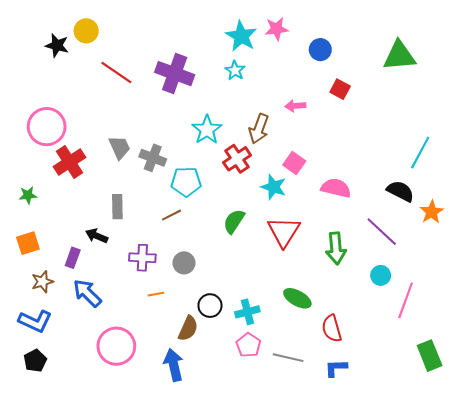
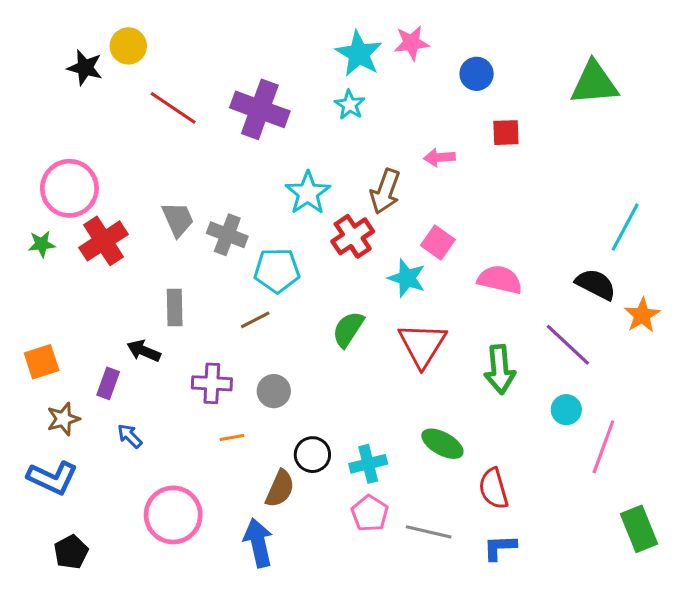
red square: (340, 89) -> (506, 133), turned -30
green star: (28, 195) -> (42, 244), moved
blue arrow: (87, 293) -> (130, 436), size x0.6
black pentagon: (35, 361) -> (71, 552), moved

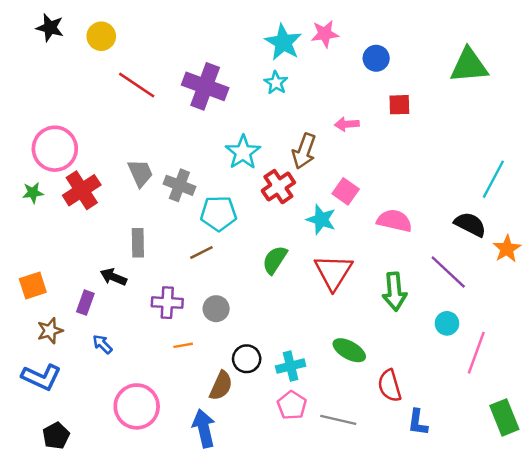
black star: (85, 68) -> (50, 28), moved
blue L-shape: (500, 547) -> (418, 422), moved, turned -80

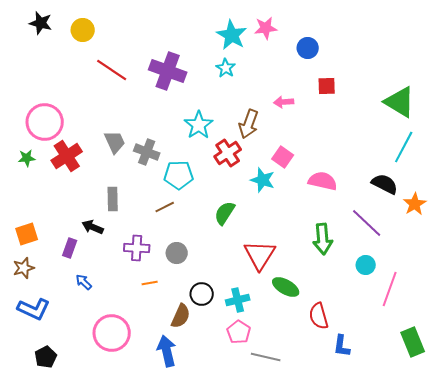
green triangle: (469, 66) -> (400, 102), moved, turned 36
red triangle: (333, 272) -> (260, 255), moved
brown star: (50, 331) -> (24, 268), moved
gray line: (338, 420) -> (266, 357), moved

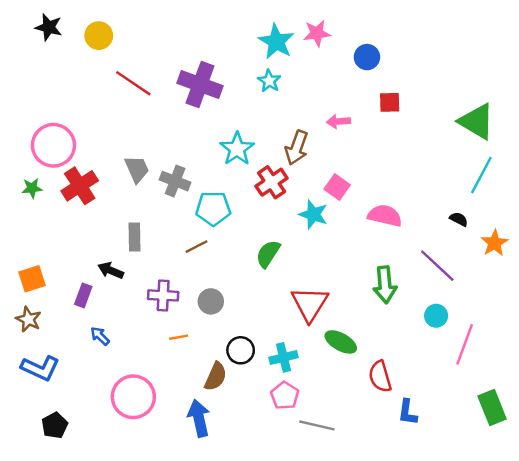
black semicircle: (385, 184) -> (459, 219), size x0.6
brown star: (24, 268) -> (28, 319), turned -30

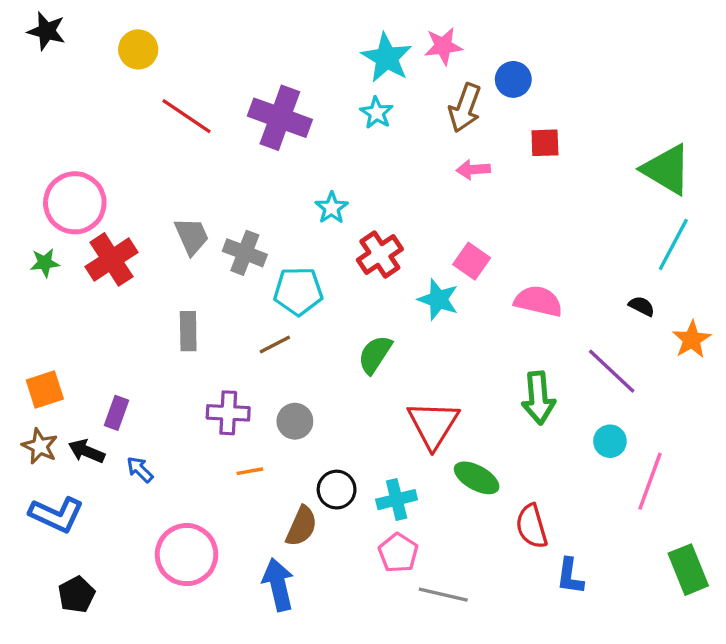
black star: (49, 27) -> (46, 31), moved
brown arrow: (297, 148) -> (465, 108), moved
cyan star: (237, 149) -> (332, 208), size x0.7
black arrow: (111, 270) -> (86, 451), moved

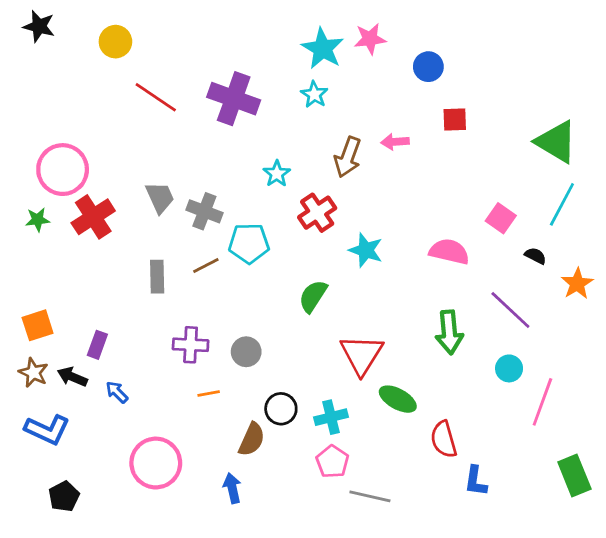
brown arrow: (465, 108) -> (348, 157), moved
pink square: (472, 261) -> (501, 218), moved
brown line: (275, 345) -> (206, 266), moved
blue arrow: (278, 585) -> (232, 488), size x0.7

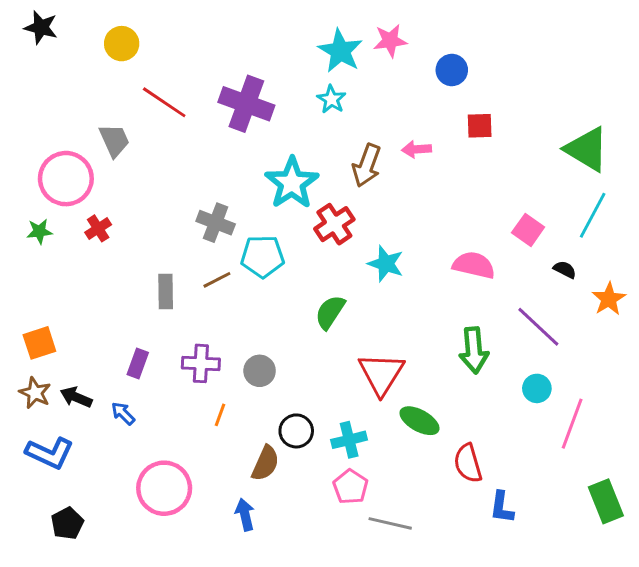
cyan star: (277, 174) -> (292, 183), size x1.8
gray trapezoid: (160, 197) -> (114, 140), moved
red cross: (93, 217) -> (98, 228), size x0.6
purple rectangle: (97, 345) -> (138, 363), moved
orange line: (209, 393) -> (220, 415), turned -60

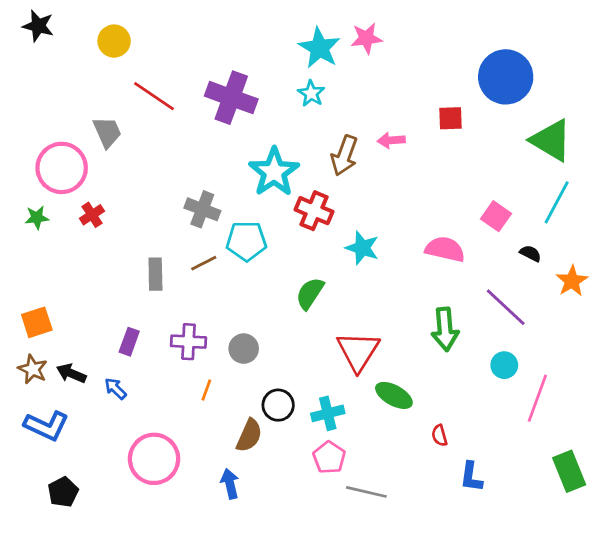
blue circle: (452, 70) -> (506, 77), moved, size x1.8
red cross: (334, 224) -> (314, 211), turned -33
red semicircle: (468, 463) -> (439, 435), size x0.6

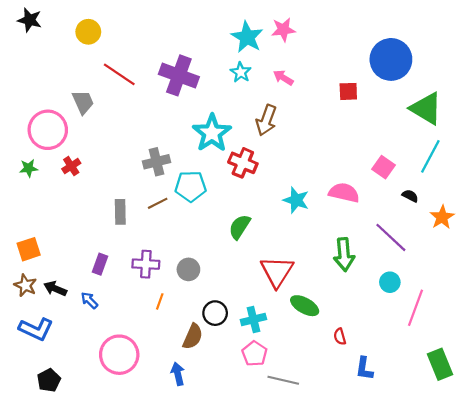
pink arrow: (391, 140) -> (283, 78), moved, turned 36
gray cross: (202, 209) -> (156, 162), turned -35
cyan star: (362, 248) -> (296, 200), moved

